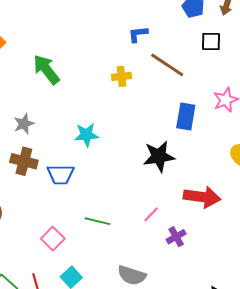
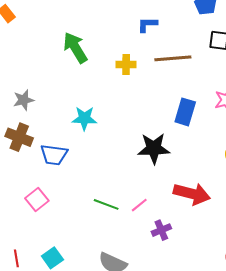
brown line: (167, 65) -> (173, 58), turned -45
green arrow: (46, 69) -> (75, 48), moved
green line: (98, 221) -> (106, 204), moved
pink square: (53, 239) -> (37, 199), moved

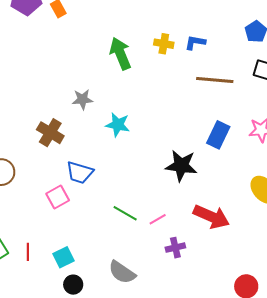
yellow cross: (126, 64) -> (164, 44), moved
gray star: (24, 100) -> (83, 99), moved
blue trapezoid: (54, 155) -> (80, 173), moved

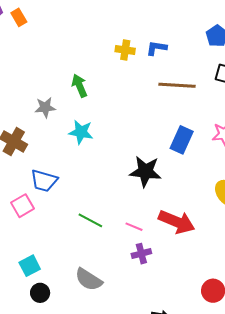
green arrow: (120, 54) -> (79, 86), moved, size x0.7
pink line: (158, 219) -> (134, 227), moved, turned 54

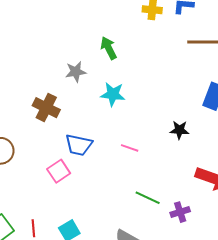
black star: (145, 172) -> (179, 130), size x0.6
green line: (90, 220) -> (148, 198), moved
pink line: (134, 227) -> (130, 148), moved

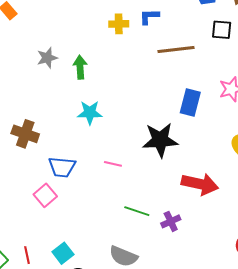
green arrow: (109, 48) -> (80, 67), turned 30
gray star: (76, 72) -> (47, 58), moved
black star: (179, 130) -> (160, 140), size x1.8

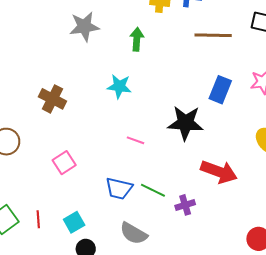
gray star: (47, 58) -> (84, 26), size x1.4
green arrow: (80, 67) -> (137, 39), moved
blue trapezoid: (62, 167) -> (119, 188), moved

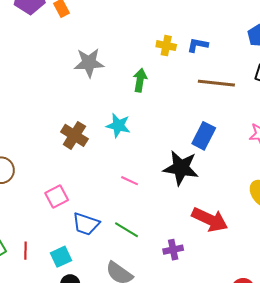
blue rectangle: (220, 90) -> (204, 136), moved
brown cross: (53, 99) -> (74, 135), moved
blue trapezoid: (119, 188) -> (86, 224), moved
green line: (153, 190) -> (127, 230), moved

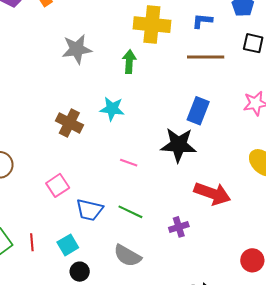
blue L-shape: (198, 45) -> (202, 21), moved
yellow cross: (166, 46) -> (152, 25), size x1.8

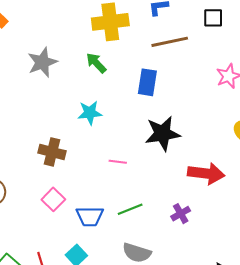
green arrow: (129, 62) -> (96, 63), turned -35
blue rectangle: (198, 111) -> (147, 82), moved
brown cross: (69, 123) -> (52, 152), moved
green line: (130, 212) -> (130, 209), turned -35

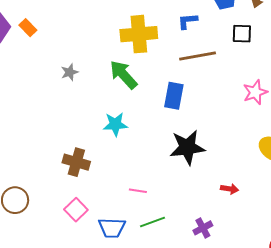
gray star: (42, 62) -> (70, 72), size x0.6
green arrow: (96, 63) -> (123, 75), size x1.4
pink line: (118, 162) -> (138, 191), moved
red arrow: (206, 174) -> (230, 189), size x0.5

